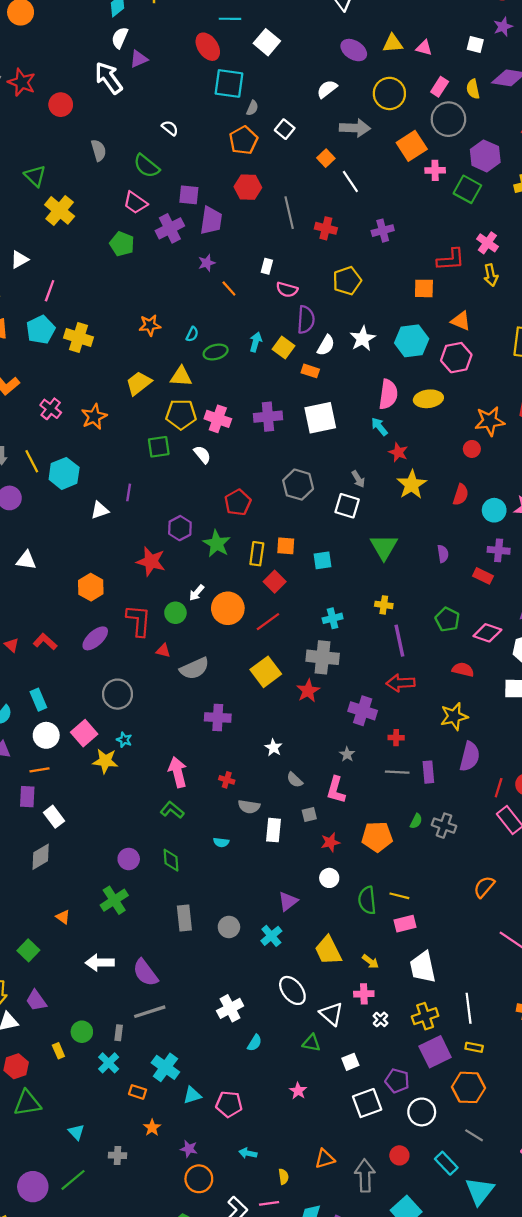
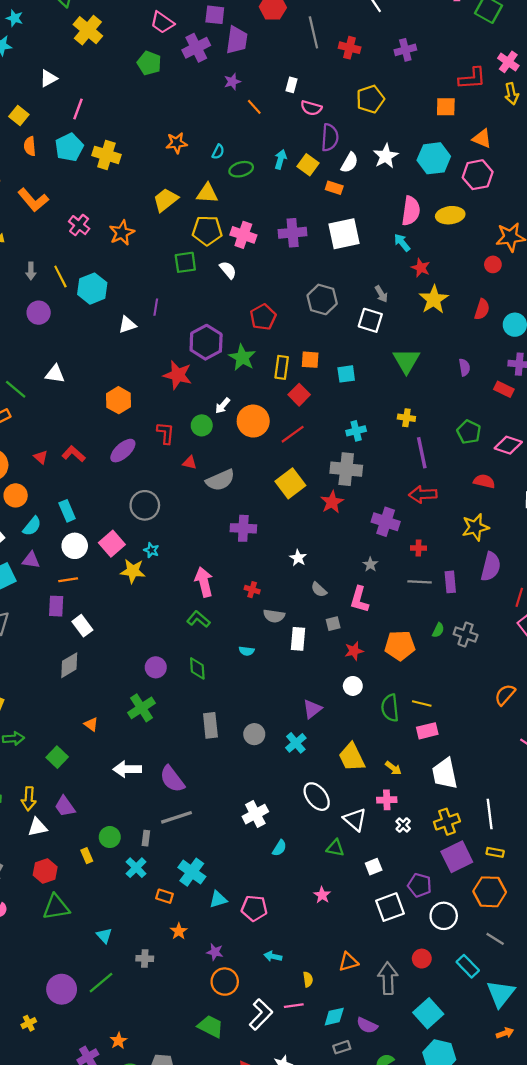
purple hexagon: (180, 528) -> (206, 342), size x1.4
red L-shape: (139, 621) -> (166, 433), size x0.7

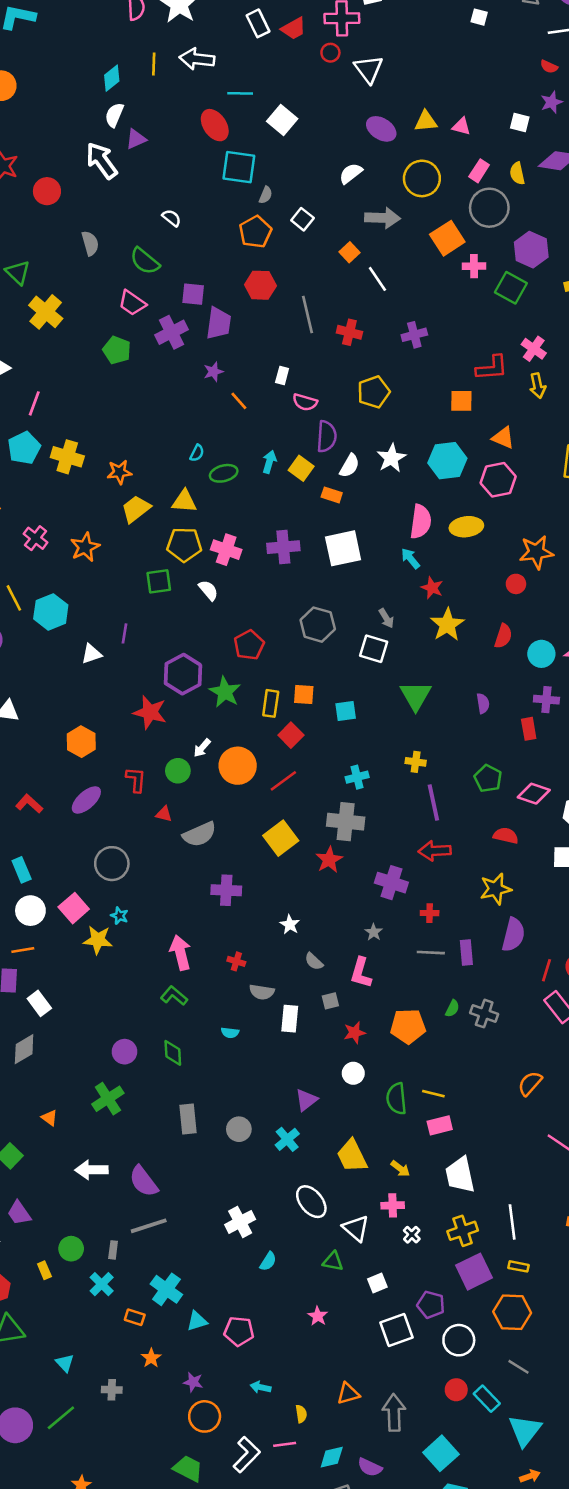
orange star: (177, 143) -> (119, 472), moved
red rectangle: (504, 389) -> (529, 729), turned 54
red circle: (422, 959) -> (456, 1390), moved

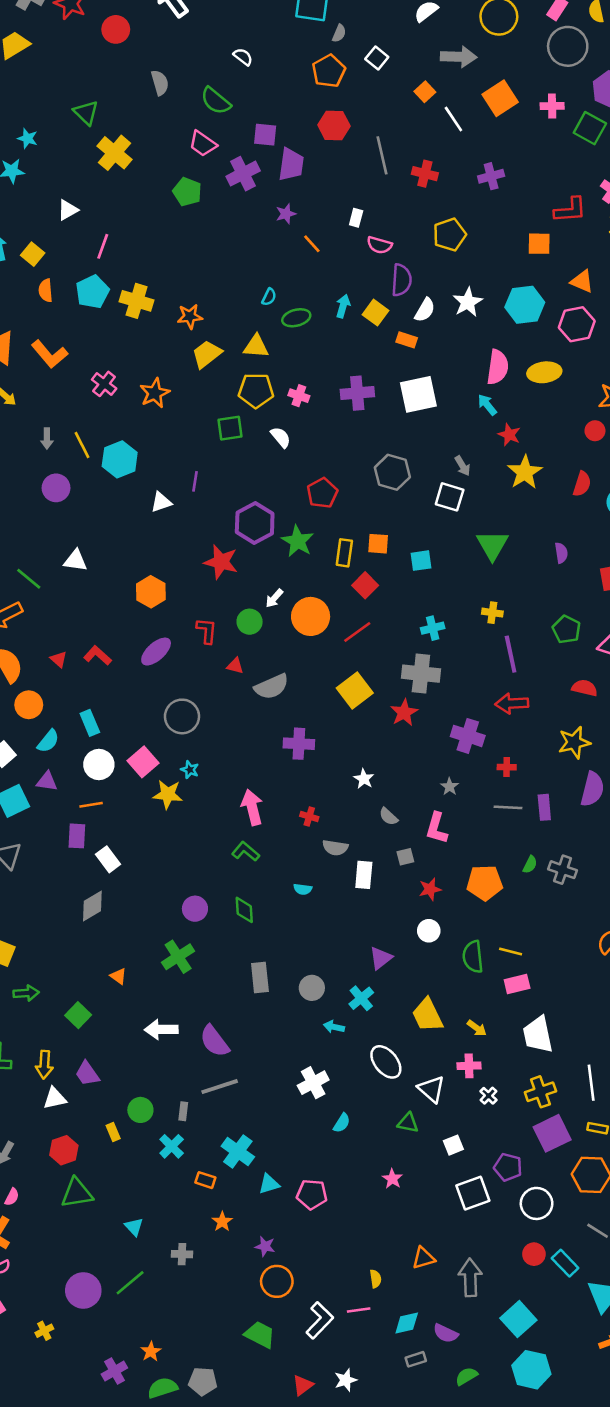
orange square: (447, 238) -> (500, 98), moved
pink cross: (226, 550) -> (299, 396), size x0.7
cyan arrow: (260, 1387) -> (334, 1027), moved

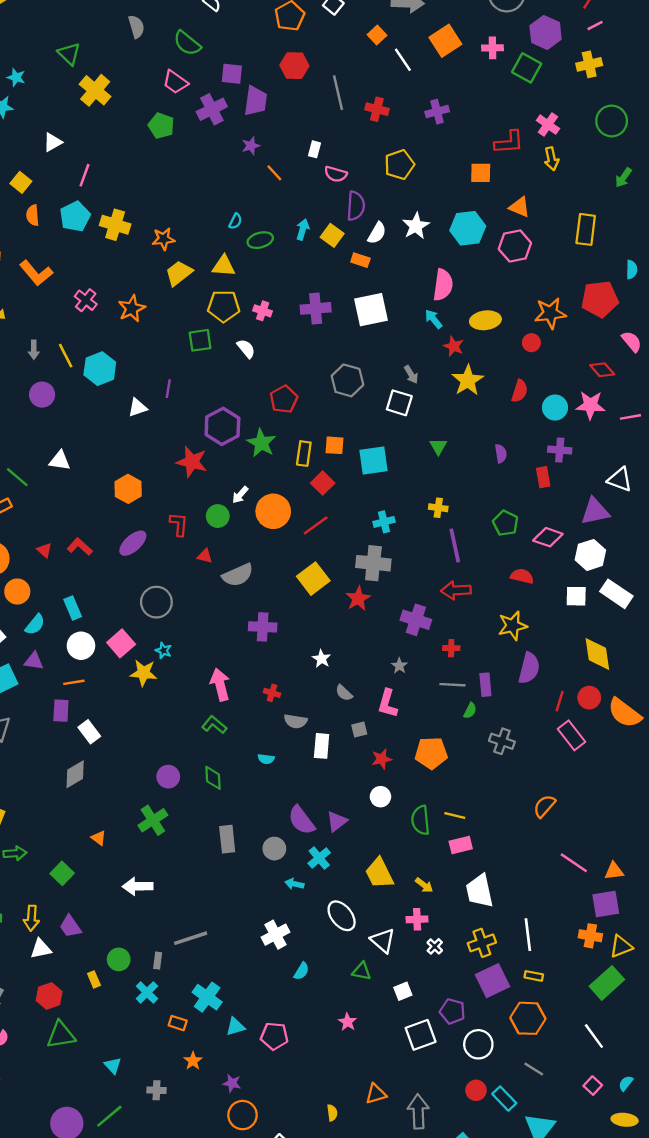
yellow ellipse: (544, 372) -> (485, 320), moved
green triangle: (492, 545) -> (438, 446), size x0.6
cyan square: (421, 561) -> (373, 461), size x1.5
green semicircle: (530, 864) -> (470, 711), moved
purple semicircle: (214, 1041) -> (301, 820), moved

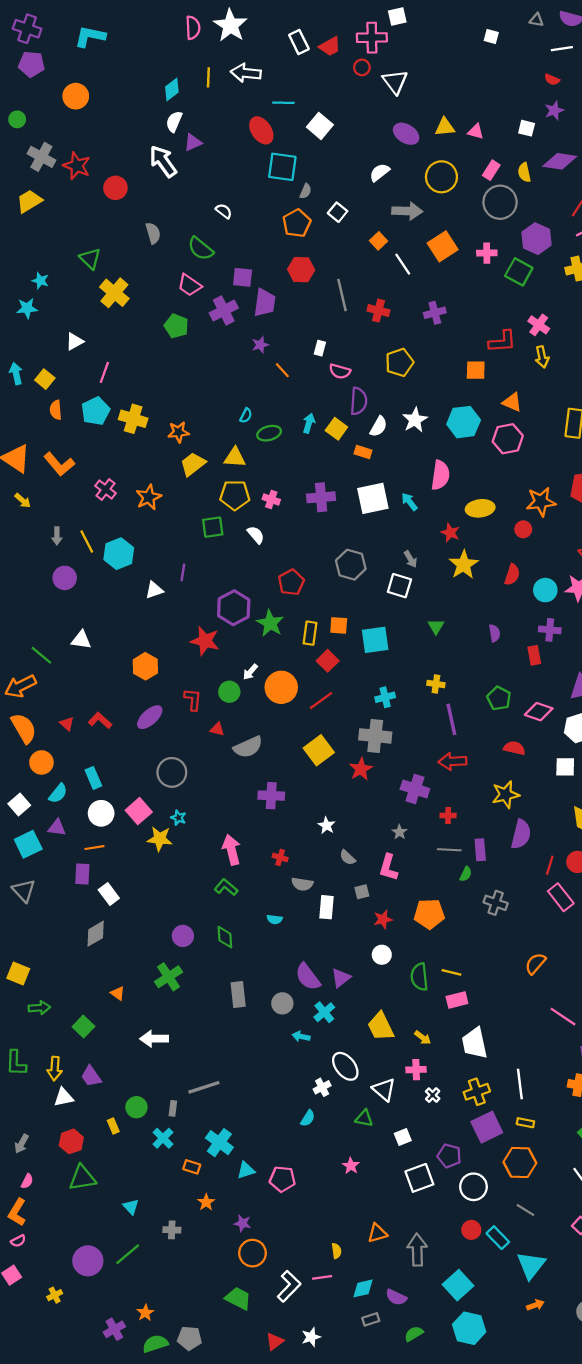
cyan arrow: (434, 319) -> (409, 502), moved
white cross: (276, 935) -> (322, 1087), moved, size x0.7

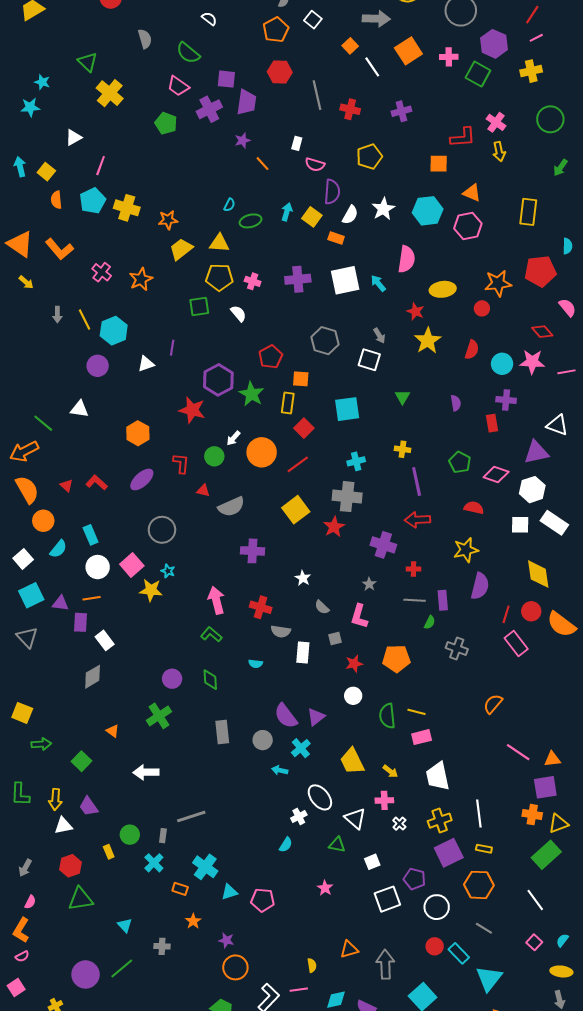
purple circle: (65, 578) -> (98, 366), moved
orange square: (339, 625) -> (301, 379), moved
purple triangle: (57, 828) -> (60, 603), moved
red cross: (280, 857) -> (261, 607), size x1.5

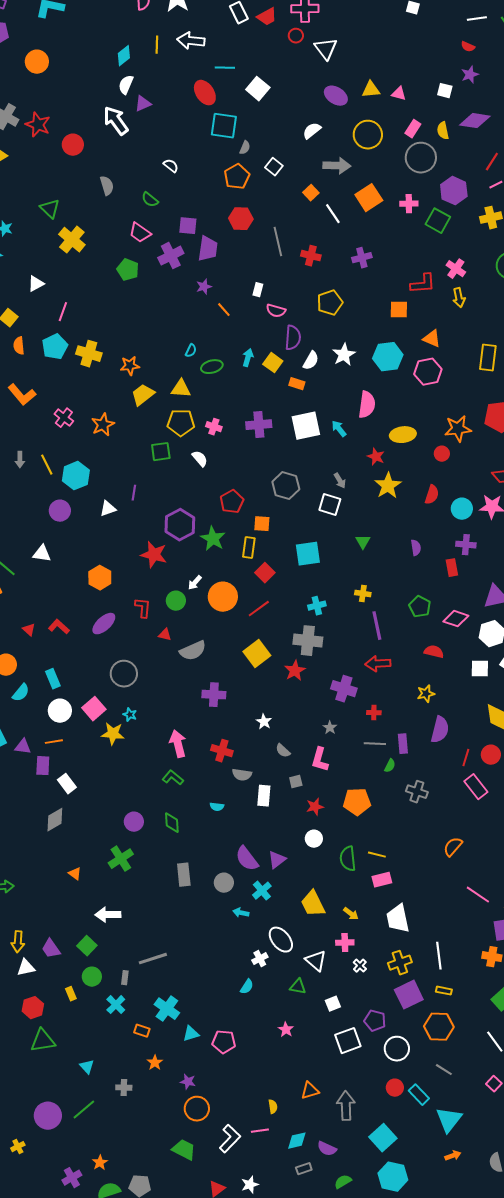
green semicircle: (188, 53) -> (150, 200), size x0.7
yellow star: (466, 550) -> (426, 694), size x0.7
green square: (81, 761) -> (87, 946), moved

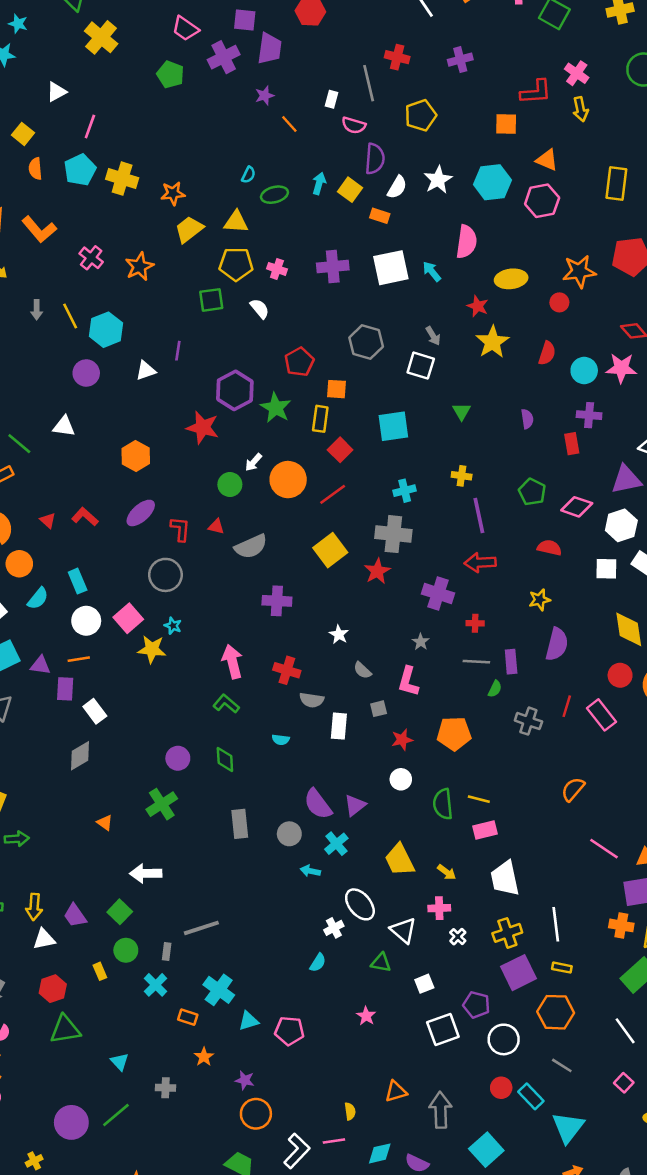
gray line: (278, 242) -> (369, 83), moved
red L-shape: (143, 608) -> (180, 529), moved
red line: (466, 758) -> (567, 706), moved

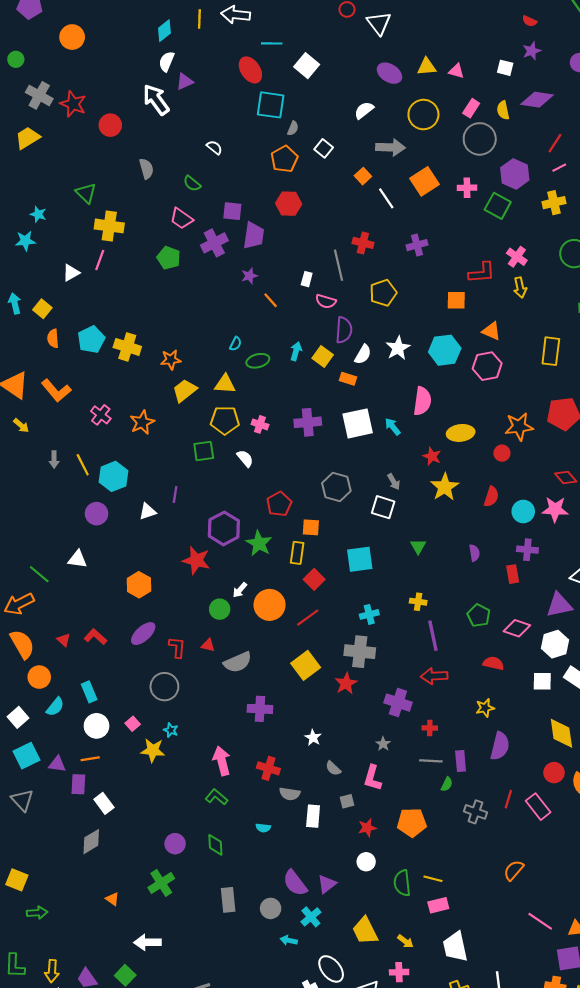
yellow cross: (101, 37) -> (109, 226), turned -32
pink line: (90, 127) -> (100, 260), moved
pink square: (128, 618) -> (133, 724), size x0.6

